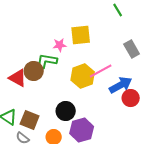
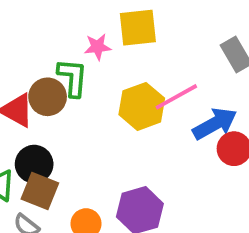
green L-shape: (47, 61) -> (73, 78), turned 85
black circle: (66, 111) -> (34, 164), moved

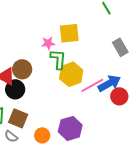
green L-shape: (73, 78) -> (58, 59), moved
pink line: (176, 97) -> (92, 85), moved
black circle: (34, 164) -> (15, 89), moved

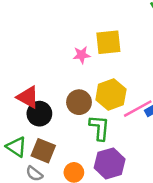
green L-shape: (58, 59) -> (99, 128), moved
brown circle: (22, 69) -> (79, 102), moved

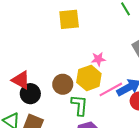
yellow square: (108, 42) -> (69, 19), moved
pink star: (82, 55) -> (98, 59), moved

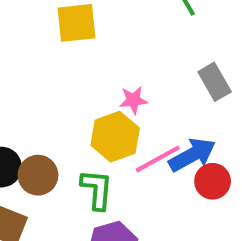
brown circle: (63, 84) -> (38, 175), moved

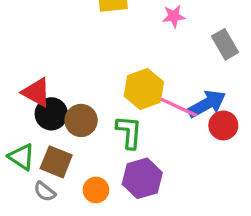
pink star: (133, 100) -> (174, 16), moved
pink line: (158, 159) -> (179, 107), turned 54

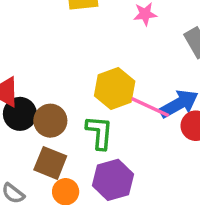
brown square: (56, 162) -> (50, 163), moved

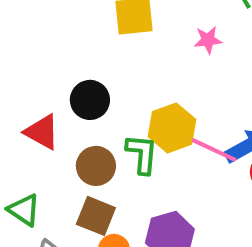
black circle: (20, 114) -> (90, 100), moved
green L-shape: (99, 132) -> (142, 154), moved

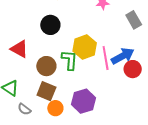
black circle: (90, 100) -> (50, 25), moved
pink line: (214, 150) -> (106, 58), turned 55

